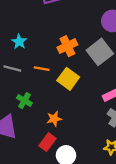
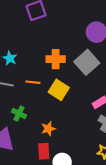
orange cross: (67, 46) -> (56, 59), turned 30
red rectangle: (47, 142) -> (44, 151), turned -35

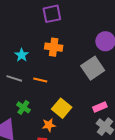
orange cross: (56, 59) -> (54, 47), moved
yellow square: (59, 90) -> (62, 108), moved

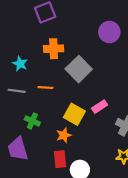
gray square: (93, 68) -> (79, 69), moved
pink rectangle: (100, 107) -> (100, 107), moved

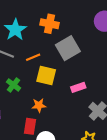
cyan star: (20, 64) -> (15, 30), size x1.5
orange line: (45, 87) -> (33, 57), turned -40
yellow square: (74, 114) -> (46, 75), moved, turned -30

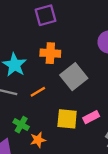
yellow square: (46, 75) -> (67, 119), moved
orange star: (39, 105) -> (38, 140), moved

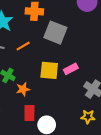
gray square: (74, 77) -> (55, 33), turned -30

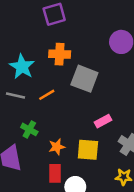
yellow square: (49, 70) -> (88, 150), moved
orange star: (23, 89) -> (57, 147), moved

